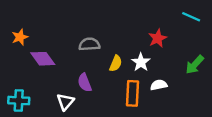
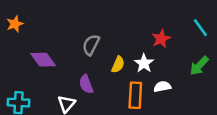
cyan line: (191, 17) -> (200, 28), moved, turned 30
orange star: (20, 37) -> (15, 24), moved
gray semicircle: (89, 44) -> (91, 45), turned -60

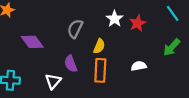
white star: (144, 63) -> (115, 19), moved
orange rectangle: (135, 95) -> (100, 70), moved

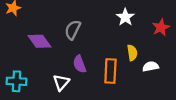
red star: (138, 23) -> (161, 27), moved
gray semicircle: (75, 29) -> (73, 30), moved
yellow semicircle: (99, 46) -> (132, 53), moved, turned -32

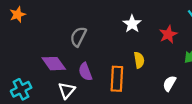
purple diamond: (39, 41) -> (54, 64), moved
white semicircle: (151, 66) -> (169, 83), moved, turned -49
cyan cross: (17, 81) -> (21, 89), turned -30

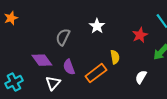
white star: (132, 24) -> (97, 26), moved
orange rectangle: (117, 79) -> (96, 73), turned 50

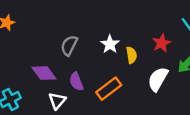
white star: (97, 26) -> (110, 44), moved
yellow semicircle: (115, 57) -> (132, 55), moved
white semicircle: (141, 77) -> (158, 79), moved, size x1.5

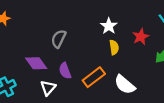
white star: (110, 44) -> (109, 26), moved
white semicircle: (158, 79) -> (125, 85), moved, turned -80

